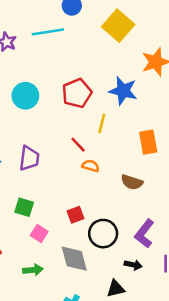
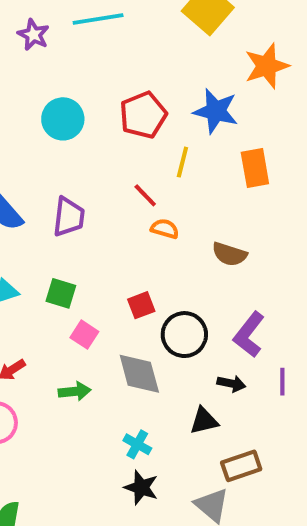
orange rectangle: (148, 142) -> (255, 168), moved

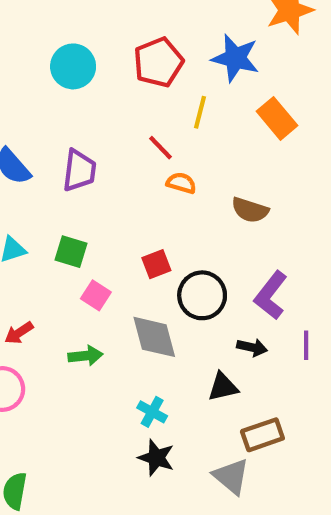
orange rectangle: (255, 168) -> (277, 118), turned -30

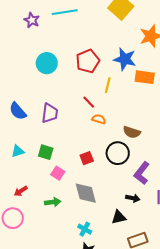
orange rectangle: (277, 118) -> (145, 77), moved, turned -42
black circle: (202, 295) -> (118, 153), moved

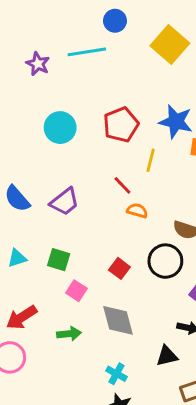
purple trapezoid: (50, 113) -> (65, 202), turned 45
red square: (87, 158) -> (119, 268), turned -32
red arrow: (21, 191) -> (22, 317), size x1.5

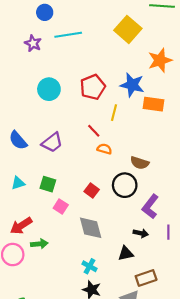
blue circle: (115, 21) -> (45, 12), moved
green arrow: (69, 334) -> (39, 244), moved

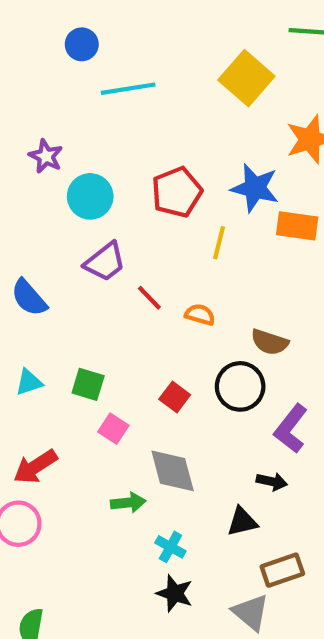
purple star: (33, 43) -> (46, 156), moved
red line: (94, 131) -> (149, 298), moved
purple trapezoid: (52, 143) -> (105, 262), moved
green arrow: (39, 244) -> (128, 503), moved

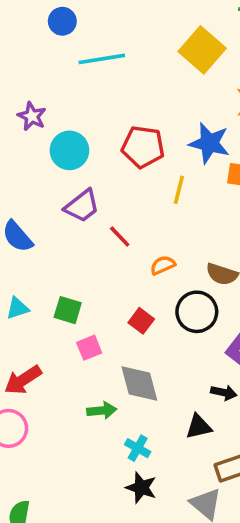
red pentagon: (177, 192) -> (143, 147), turned 30
orange semicircle: (200, 315) -> (163, 265), moved, turned -40
pink square: (113, 429) -> (89, 348), turned 35

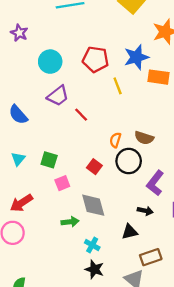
purple star: (32, 116) -> (19, 33), moved
blue star: (209, 143) -> (136, 57), turned -30
yellow line: (179, 190) -> (118, 86), turned -35
orange semicircle: (163, 265) -> (115, 140), moved, turned -48
cyan triangle: (17, 308) -> (18, 159), turned -32

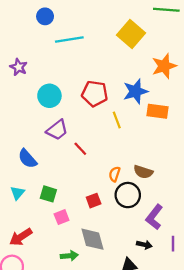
blue semicircle: (18, 115) -> (27, 159), moved
red square: (94, 167) -> (94, 201), turned 32

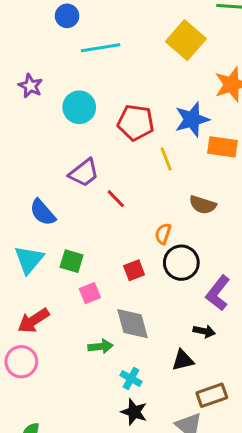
cyan circle: (49, 96) -> (79, 107), moved
brown semicircle: (143, 172) -> (203, 205), moved
cyan triangle: (17, 193) -> (29, 260), size x1.5

